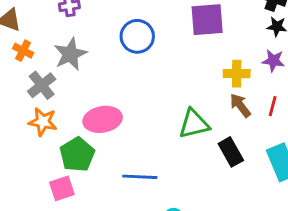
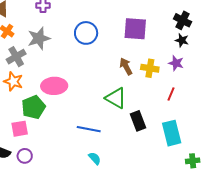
brown arrow: (240, 105) -> (126, 66), moved
green triangle: (194, 124) -> (116, 98), turned 35
blue line: (140, 177) -> (89, 129), moved

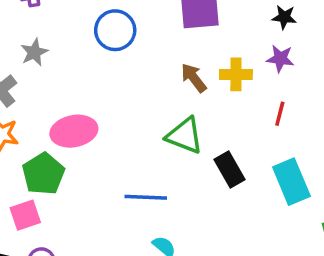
gray star: (39, 38) -> (34, 52), size x0.7

